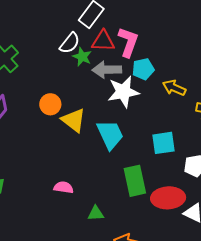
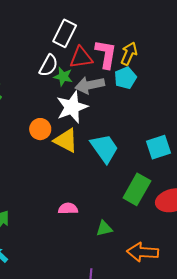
yellow arrow: (174, 88) -> (129, 54), moved, turned 100
white star: (123, 92) -> (72, 107), moved
green rectangle: (135, 181) -> (137, 189), turned 52

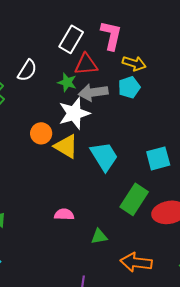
pink L-shape: (106, 54) -> (111, 35), moved
yellow arrow: (129, 54) -> (134, 63), turned 80
white semicircle: (48, 65) -> (27, 70), moved

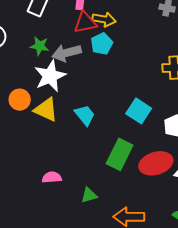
red triangle: (86, 64) -> (85, 23), moved
cyan trapezoid: (104, 156) -> (85, 115), size x0.7
cyan square: (158, 158) -> (139, 111), turned -35

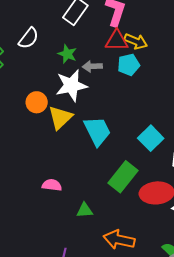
gray arrow: (67, 53) -> (92, 66), size x0.7
yellow triangle: (46, 110) -> (60, 118), turned 40
cyan trapezoid: (85, 115) -> (97, 131), size x1.4

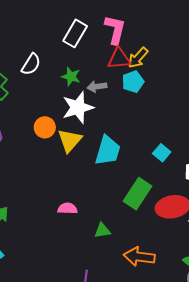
yellow arrow: (136, 41) -> (138, 58), turned 115
cyan trapezoid: (97, 131) -> (108, 151), turned 48
cyan square: (151, 138) -> (162, 153), size x0.7

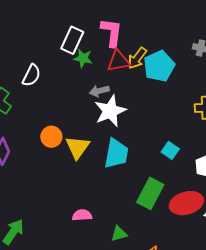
green star: (71, 76) -> (83, 58), moved
cyan pentagon: (133, 82) -> (159, 66), moved, size x1.4
white star: (78, 107) -> (110, 111), moved

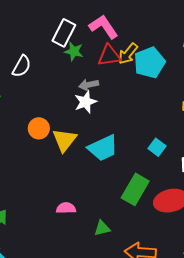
pink L-shape: (112, 32) -> (104, 27), turned -44
white star: (110, 111) -> (85, 102), moved, size x0.7
cyan trapezoid: (116, 154) -> (103, 148), turned 52

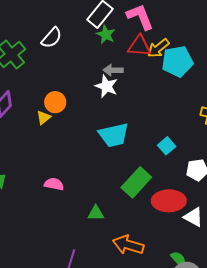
white star: (85, 102) -> (106, 86), turned 30
yellow triangle: (64, 140) -> (44, 118), moved, size x0.6
pink semicircle: (66, 208) -> (54, 184), moved

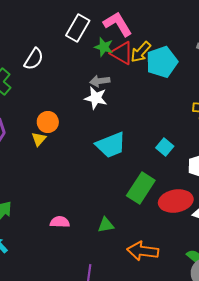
green star: (106, 34) -> (104, 47), moved
red triangle: (139, 46) -> (122, 53), turned 35
pink semicircle: (54, 184) -> (60, 222), moved

